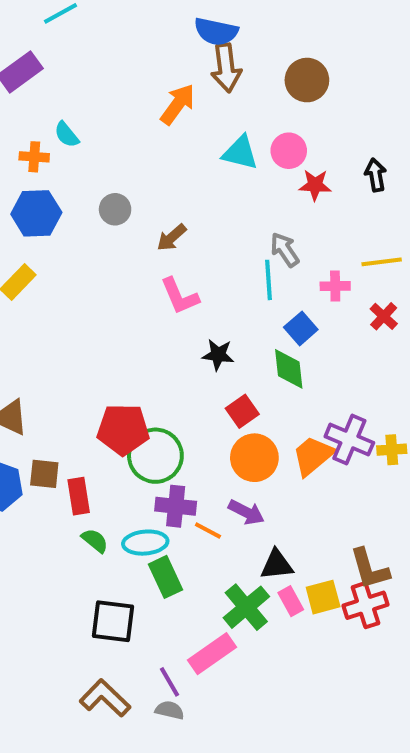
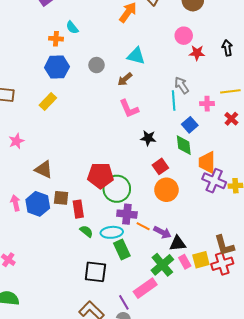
cyan triangle: (240, 153) -> (136, 56), moved
orange trapezoid: (313, 456) -> (207, 162), moved, turned -50
purple arrow: (246, 512) -> (162, 232), moved

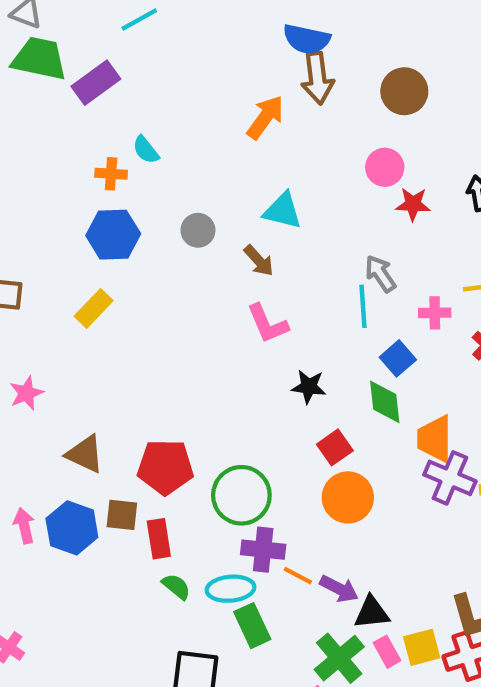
brown arrow: (125, 79) -> (259, 261), turned -91
red pentagon: (101, 176) -> (165, 467), moved

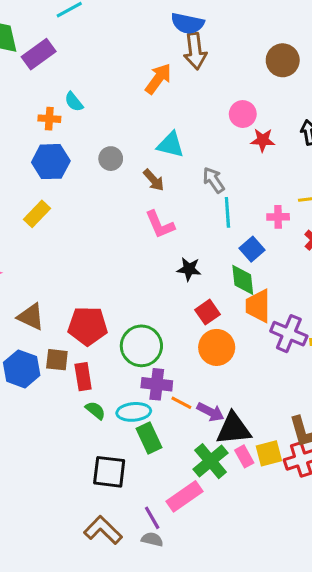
brown circle: (404, 91) -> (283, 60), moved
gray arrow: (380, 274) -> (214, 180), moved
orange trapezoid: (435, 439) -> (258, 306), moved
black triangle: (372, 613) -> (234, 429), size x1.4

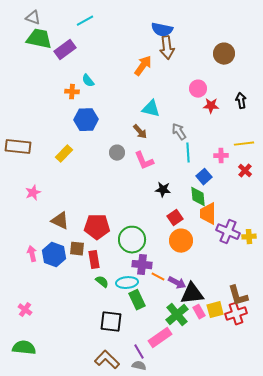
gray circle: (111, 159) -> (117, 153), moved
blue hexagon: (51, 162) -> (86, 120), moved

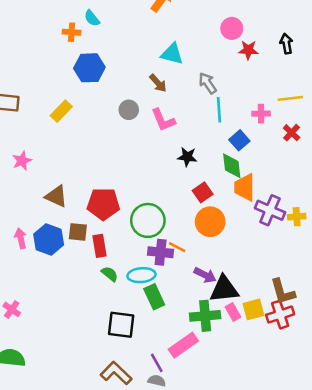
orange line: (158, 277) -> (177, 247), moved
green cross: (177, 315) -> (205, 316), turned 35

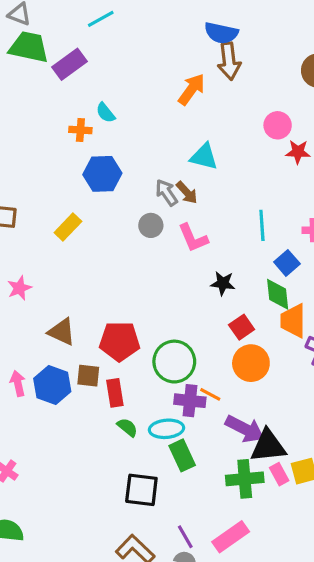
gray arrow: (208, 83) -> (166, 193), moved
purple arrow: (205, 275) -> (245, 429), size x1.4
pink rectangle: (183, 345) -> (231, 537), moved

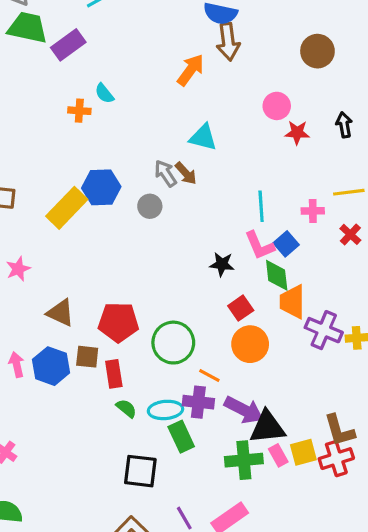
blue hexagon: (102, 174) -> (101, 187), moved
yellow rectangle: (68, 227) -> (67, 208), size x1.5
pink L-shape: (193, 238) -> (259, 245), moved
purple cross: (190, 401) -> (198, 402), moved

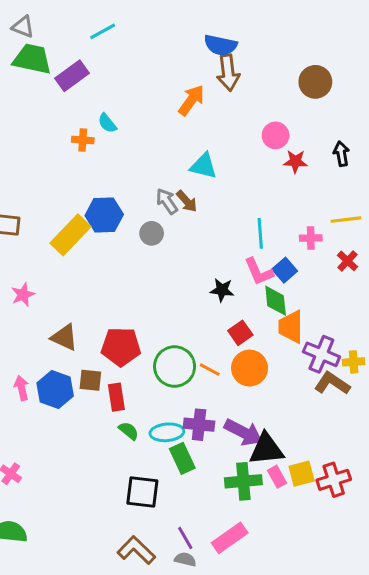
orange line: (209, 375) -> (210, 370), moved
brown L-shape: (339, 430) -> (332, 383), moved, turned 140

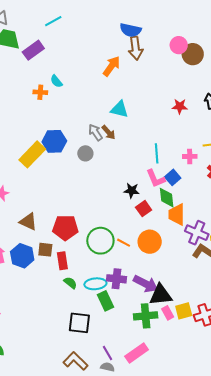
pink circle: (276, 135) -> (179, 45), moved
red square: (240, 333) -> (144, 209), moved

